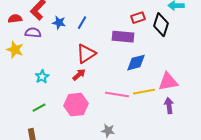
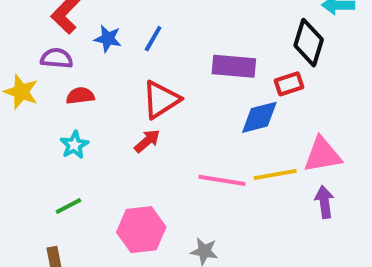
red rectangle: (138, 18) -> (289, 84), moved
red semicircle: (15, 19) -> (80, 96), moved
pink hexagon: (76, 105) -> (141, 230), moved

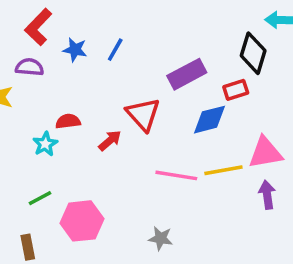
purple rectangle: (234, 66) -> (187, 74), turned -33
red semicircle: (80, 96) -> (68, 121), moved
red triangle: (161, 100) -> (143, 114), moved, turned -39
pink hexagon: (141, 230) -> (82, 221), moved

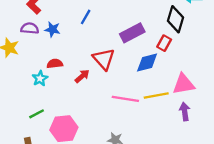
blue star: (75, 50) -> (53, 29), moved
red rectangle: (236, 90) -> (164, 43), turned -42

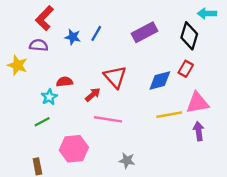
blue star: (53, 29) -> (73, 37), moved
purple rectangle: (132, 33) -> (145, 32), moved
red rectangle: (164, 43) -> (186, 69), moved
pink line: (125, 99) -> (108, 119), moved
green line: (37, 114) -> (42, 122), moved

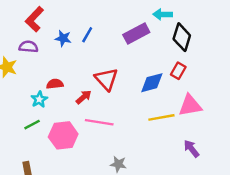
cyan arrow: (207, 13) -> (163, 14), moved
purple arrow: (199, 131) -> (191, 149), moved, turned -30
pink hexagon: (74, 149) -> (63, 135), moved

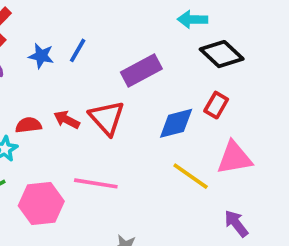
purple rectangle: (136, 34) -> (141, 70), moved
black diamond: (182, 37) -> (222, 54), turned -64
red arrow: (84, 97) -> (67, 120), moved, turned -112
yellow line: (161, 117) -> (191, 176), turned 45

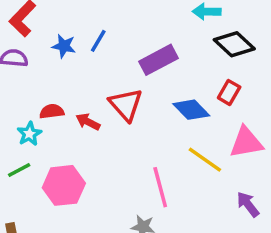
red arrow: (67, 120) -> (88, 122), moved
blue diamond: (176, 123) -> (191, 110), turned 60
pink line: (96, 183) -> (160, 187), moved, turned 66

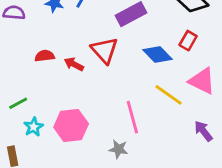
cyan star: (29, 134) -> (34, 127), moved
pink triangle: (246, 142) -> (202, 81), turned 36
pink hexagon: (64, 185) -> (71, 126), moved

